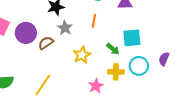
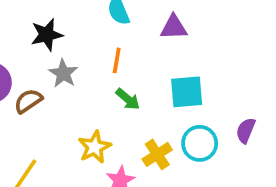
green arrow: (113, 49) -> (128, 99), moved
yellow star: (82, 55) -> (95, 147), moved
yellow cross: (116, 72) -> (157, 154), turned -35

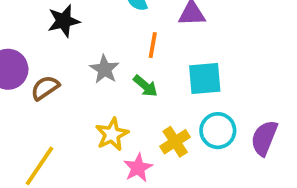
orange line: (117, 60) -> (153, 45), moved
gray star: (63, 73) -> (105, 69), moved
purple semicircle: (246, 130) -> (264, 138), moved, size x1.4

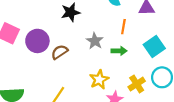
cyan square: (205, 79) -> (154, 46), turned -30
green arrow: (145, 86) -> (119, 51), turned -40

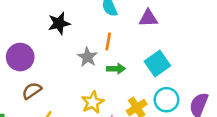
orange line: (123, 27) -> (108, 41), moved
brown semicircle: (59, 52) -> (32, 91), moved

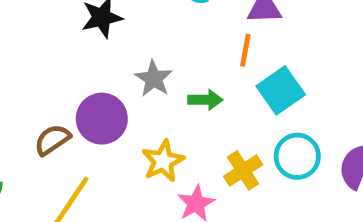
orange line: (108, 41) -> (245, 50), moved
purple circle: (20, 57) -> (102, 119), moved

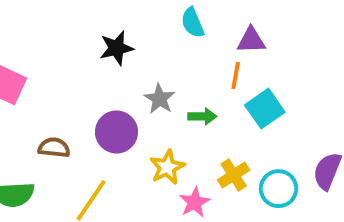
brown semicircle: (52, 140) -> (54, 148), moved, turned 40
cyan circle: (297, 156) -> (278, 189), moved

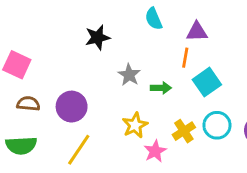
purple circle: (116, 132) -> (72, 107), moved
brown semicircle: (54, 148) -> (28, 104), moved
cyan circle: (278, 189) -> (217, 125), moved

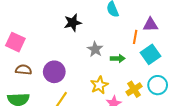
purple triangle: (197, 32) -> (150, 25), moved

